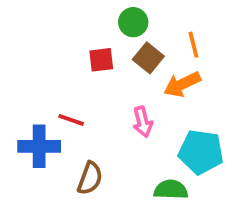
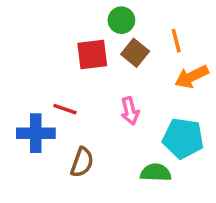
red square: (101, 60) -> (92, 54), size x1.4
orange arrow: (182, 84) -> (192, 77), moved

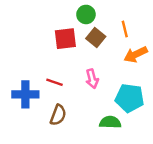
red line: (65, 109) -> (54, 82), moved

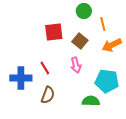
green circle: (86, 14) -> (84, 11), moved
brown square: (96, 37) -> (80, 41), moved
red line: (54, 82) -> (45, 68), turned 40

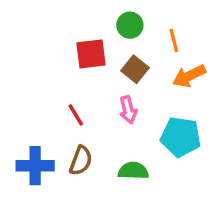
green circle: (84, 11) -> (130, 25), moved
blue cross: (21, 78) -> (35, 166), moved
green semicircle: (91, 101) -> (133, 171), moved

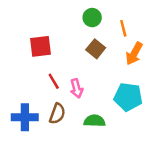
red square: (91, 54) -> (40, 46), moved
orange arrow: (189, 76) -> (134, 54), turned -35
pink arrow: (128, 110) -> (76, 88), moved

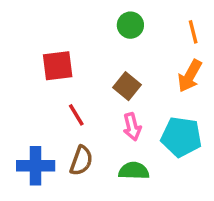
orange line: (123, 28) -> (193, 32), moved
brown square: (96, 49) -> (127, 86), moved
pink arrow: (76, 88) -> (132, 127), moved

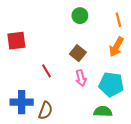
red square: (58, 66) -> (16, 41), moved
brown semicircle: (81, 161) -> (46, 110), moved
green semicircle: (134, 171) -> (103, 112), moved

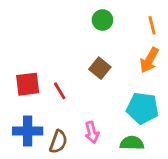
red square: (16, 41) -> (28, 84), moved
pink arrow: (81, 78) -> (92, 132), moved

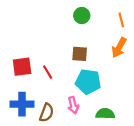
brown square: (100, 68) -> (80, 54), turned -35
cyan pentagon: (143, 108) -> (88, 82), moved

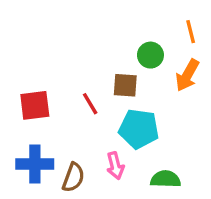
green circle: (82, 16) -> (150, 55), moved
red line: (48, 72) -> (90, 104), moved

